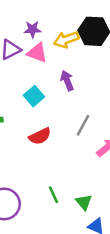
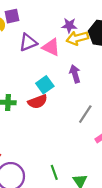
purple star: (32, 29) -> (69, 25), moved
red semicircle: (40, 136) -> (38, 102), moved

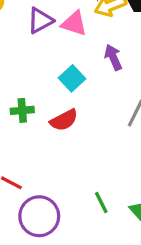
red semicircle: (38, 102) -> (64, 120), moved

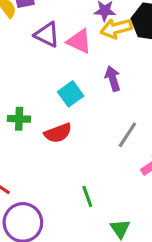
purple triangle: (40, 21) -> (47, 35), turned 48
green line: (101, 202) -> (87, 196), moved

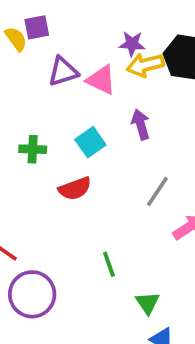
purple triangle: (47, 35) -> (63, 71), turned -44
green cross: (19, 119) -> (33, 149), moved

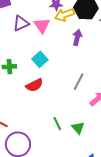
pink triangle: (101, 80) -> (42, 25), turned 36
purple arrow: (141, 124) -> (77, 38), moved, turned 35
green triangle: (148, 303) -> (78, 128), moved

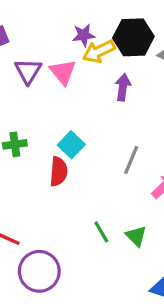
purple triangle: (21, 23) -> (28, 71), turned -30
cyan square: (40, 59) -> (71, 145), moved
red semicircle: (34, 85) -> (59, 172), turned -54

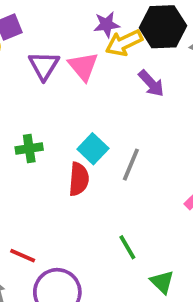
purple arrow: (123, 87) -> (151, 83), turned 130
gray line: (131, 160) -> (131, 165), moved
green triangle: (136, 236) -> (162, 282), moved

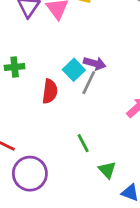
purple arrow: (151, 83) -> (95, 63), moved, turned -35
cyan square: (93, 149) -> (74, 70), moved

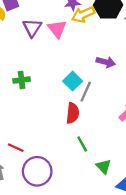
purple arrow: (95, 63) -> (106, 62), moved
red semicircle: (50, 91) -> (73, 113), moved

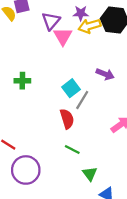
purple triangle: (32, 28) -> (51, 21), moved
red semicircle: (73, 113) -> (67, 119), turned -30
green line: (82, 144) -> (72, 149), turned -42

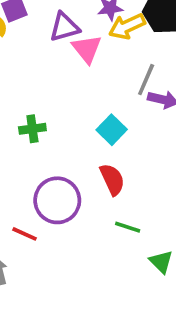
purple triangle: (51, 21) -> (64, 27), turned 42
gray line: (82, 100) -> (146, 80), moved
purple circle: (26, 170) -> (57, 200), moved

